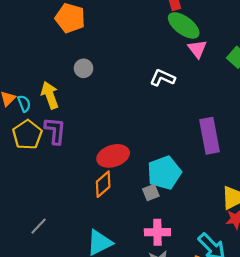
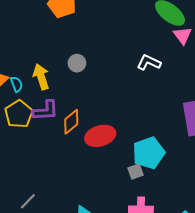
gray circle: (84, 68) -> (77, 63), moved
purple L-shape: (55, 131) -> (45, 111), turned 80
orange diamond: (103, 184) -> (71, 122), moved

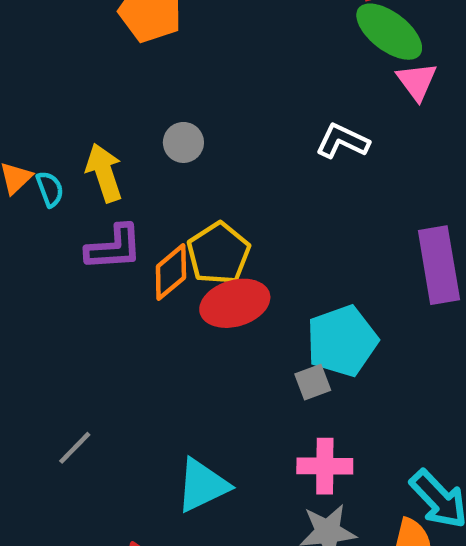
yellow pentagon: (19, 114) -> (218, 253), moved

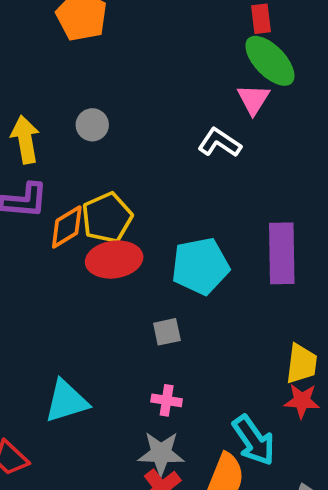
pink triangle: (417, 81) -> (253, 99), moved
cyan pentagon: (342, 341) -> (200, 266), moved
pink cross: (325, 466) -> (167, 400), size x0.7

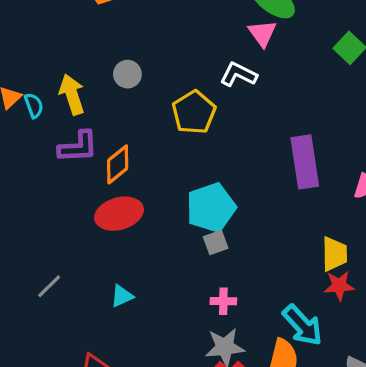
yellow pentagon: (107, 218) -> (194, 112), moved
red ellipse: (114, 260) -> (119, 214), moved
cyan pentagon: (200, 266) -> (211, 208), moved
cyan triangle: (66, 401) -> (122, 296), moved, size x0.6

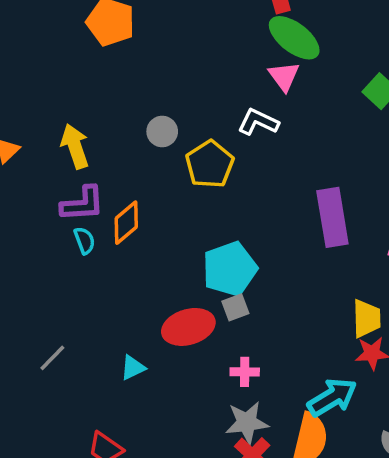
gray circle: (127, 74) -> (162, 131), moved
cyan semicircle: (34, 105) -> (85, 240), moved
red ellipse: (119, 214) -> (188, 327), moved
cyan arrow: (303, 325) -> (332, 397), turned -78

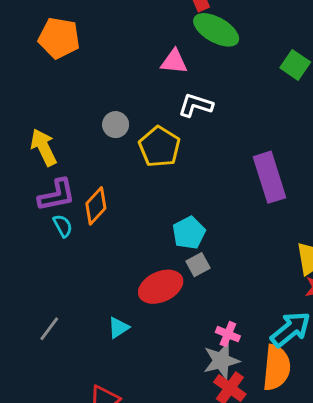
pink triangle: (284, 76) -> (174, 62), moved, turned -40
cyan pentagon: (230, 269) -> (189, 233), size x0.7
pink cross: (245, 372) -> (228, 334), moved, turned 30

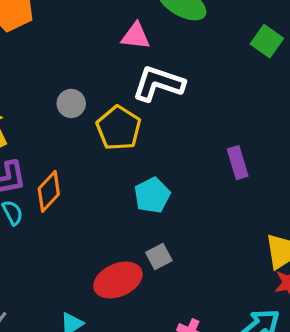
white L-shape: (196, 105) -> (158, 84), size x1.4
purple rectangle: (270, 177) -> (238, 163), size x0.6
cyan pentagon: (189, 233) -> (152, 195), moved

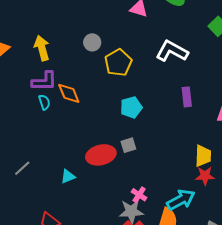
white L-shape: (158, 84) -> (172, 51), moved
orange diamond: (49, 191) -> (69, 93), turned -75

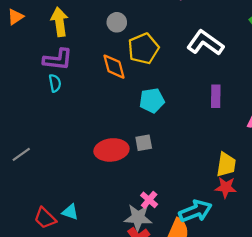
orange diamond: (69, 93) -> (114, 67), moved
cyan triangle: (68, 176) -> (70, 212), moved, turned 35

